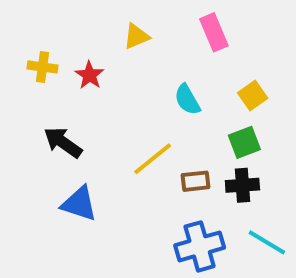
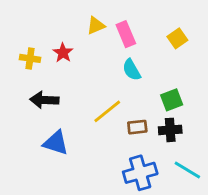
pink rectangle: (214, 32) -> (126, 34), moved
yellow cross: (42, 67) -> (30, 58), moved
yellow square: (253, 96) -> (177, 38), moved
black arrow: (63, 142) -> (44, 100), turned -32

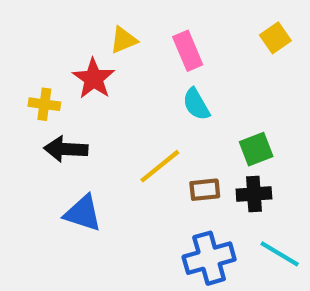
yellow triangle: (96, 26) -> (124, 40), moved
yellow square: (177, 38) -> (275, 38), moved
red star: (63, 53) -> (94, 79), size x1.4
yellow cross: (30, 58) -> (44, 104), moved

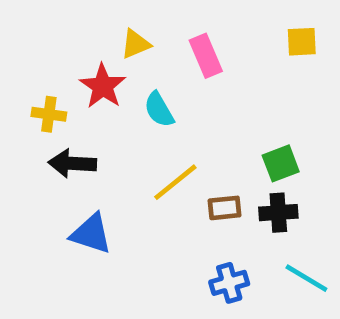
yellow square: (275, 38) -> (302, 42), turned 32
cyan semicircle: (196, 104) -> (159, 110), moved
blue cross: (209, 258) -> (229, 283), size x0.7

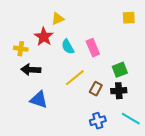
pink rectangle: (206, 56) -> (93, 48), moved
brown rectangle: (225, 208) -> (96, 89), turned -56

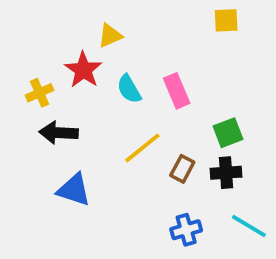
yellow square: (129, 18) -> (226, 20), moved
yellow cross: (21, 49) -> (40, 93), turned -32

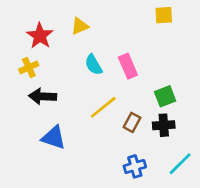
red star: (83, 70) -> (40, 36), moved
cyan line: (249, 226) -> (180, 164), turned -76

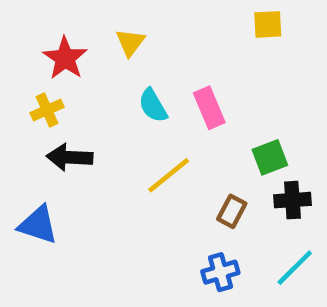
yellow triangle: (80, 26) -> (130, 42), turned -30
brown rectangle: (132, 122) -> (232, 211), moved
black cross: (164, 125) -> (292, 200), moved
blue triangle: (54, 138) -> (38, 225), moved

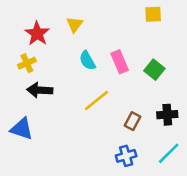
green square: (270, 157) -> (154, 70), moved, turned -30

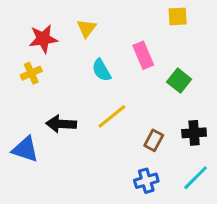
red star: (37, 33) -> (43, 39), turned 30
pink rectangle: (120, 62) -> (143, 55), moved
black arrow: (40, 90) -> (61, 124), moved

